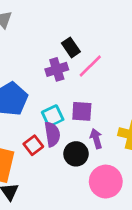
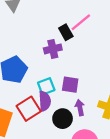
pink line: (90, 66) -> (81, 22), moved
red square: (33, 145) -> (29, 109), size x1.5

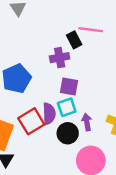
pink line: (81, 22) -> (91, 30), turned 45
purple square: (70, 85) -> (69, 86), moved
cyan square: (46, 86) -> (67, 107), moved

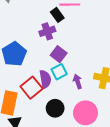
purple square: (69, 86) -> (59, 54), turned 35
black circle: (68, 133) -> (55, 108), moved

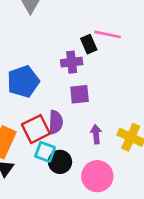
purple square: (59, 54) -> (80, 94), turned 35
cyan square: (59, 72) -> (45, 152), moved, turned 35

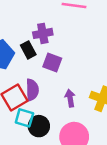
black rectangle: (89, 44) -> (28, 50), moved
purple square: (80, 94) -> (52, 62), turned 30

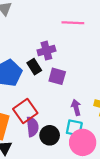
purple semicircle: (32, 90) -> (32, 127), moved
cyan square: (24, 118) -> (74, 128), moved

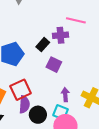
purple cross: (46, 51) -> (60, 35), moved
black rectangle: (34, 67) -> (43, 45), moved, turned 64

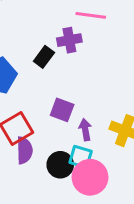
purple square: (54, 65) -> (62, 110), moved
black circle: (38, 115) -> (60, 165), moved

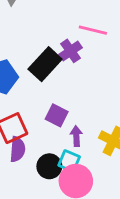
purple cross: (69, 40) -> (71, 51), turned -30
black rectangle: (44, 57) -> (45, 64), size x1.6

